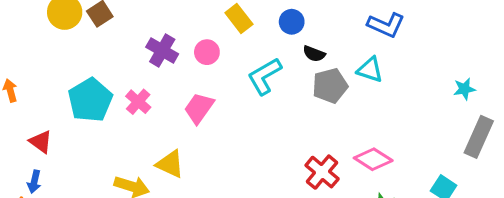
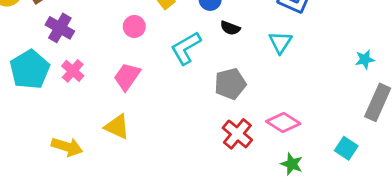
purple cross: (162, 51) -> (60, 28), moved
cyan triangle: (370, 70) -> (280, 42), turned 45
gray pentagon: (330, 86) -> (230, 84), moved
yellow triangle: (170, 164) -> (117, 127), moved

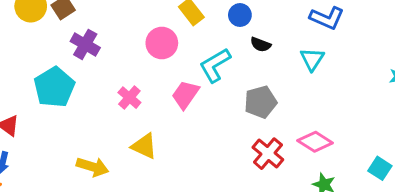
pink circle: (134, 27) -> (162, 43), size x1.4
pink cross: (73, 71) -> (129, 98), moved
pink trapezoid: (127, 77) -> (185, 95), moved

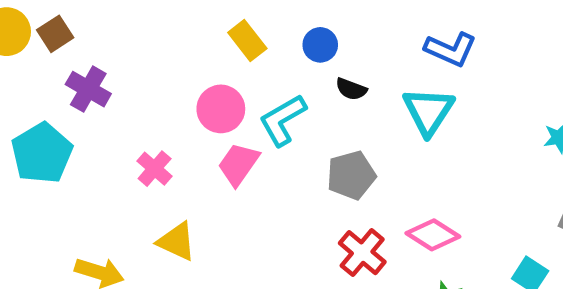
pink circle: (162, 43) -> (221, 109), moved
cyan triangle: (312, 59) -> (428, 111), size x1.4

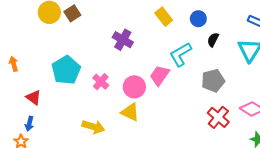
purple cross: (88, 89) -> (123, 40), moved
black semicircle: (351, 89) -> (213, 40), turned 96
pink circle: (221, 109) -> (134, 87), moved
pink cross: (155, 169) -> (101, 82), moved

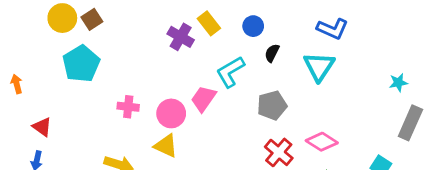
purple cross: (123, 40) -> (181, 37), moved
cyan pentagon: (66, 70) -> (81, 64), moved
pink cross: (101, 82) -> (128, 107), turned -35

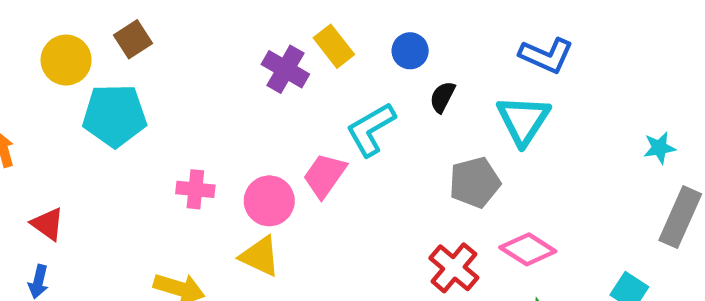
yellow circle: (62, 18) -> (66, 60), moved
cyan pentagon: (81, 64) -> (115, 115), turned 30
gray pentagon: (272, 105) -> (475, 182), moved

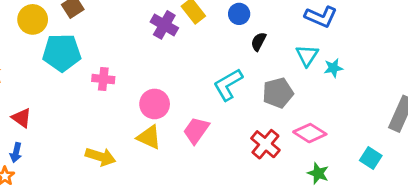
cyan triangle: (523, 120) -> (307, 55), size x0.7
cyan L-shape: (371, 129) -> (228, 85), moved
cyan star: (659, 148) -> (333, 68), moved
pink trapezoid: (325, 175) -> (196, 130), moved
pink cross: (195, 189) -> (103, 79), moved

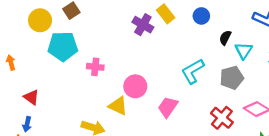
black semicircle: (259, 42) -> (225, 38), moved
cyan triangle: (307, 55) -> (244, 51), moved
yellow triangle: (149, 137) -> (118, 106), moved

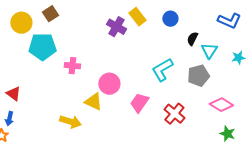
red cross: (222, 118) -> (174, 114), moved

